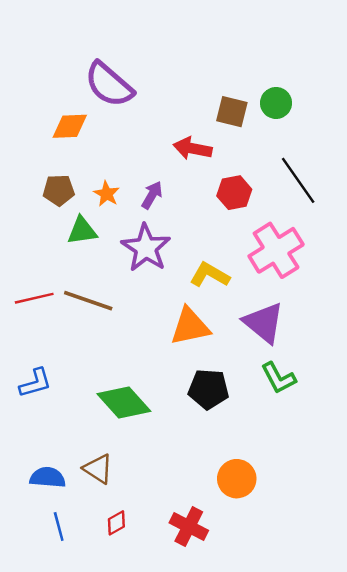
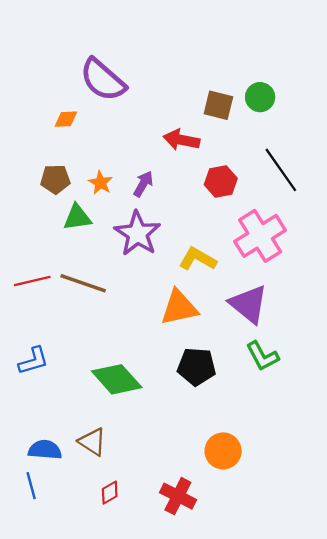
orange diamond: (70, 126) -> (66, 119), size x0.7
blue line: (59, 527) -> (31, 486), moved

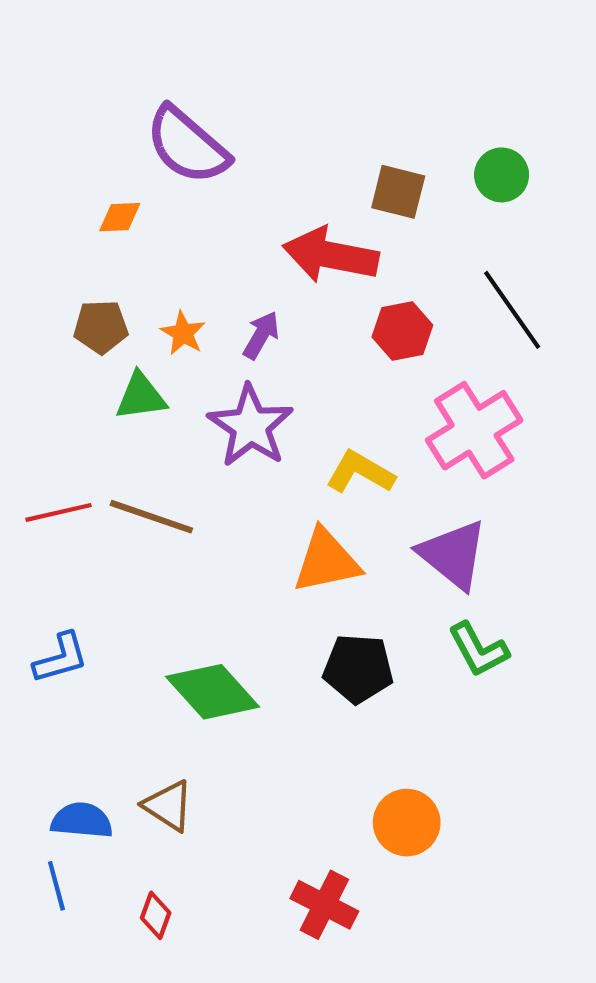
green circle: (260, 97) -> (502, 175), moved
red arrow: (181, 140) -> (331, 255), size x1.4
red diamond: (110, 493) -> (156, 915), moved, turned -40

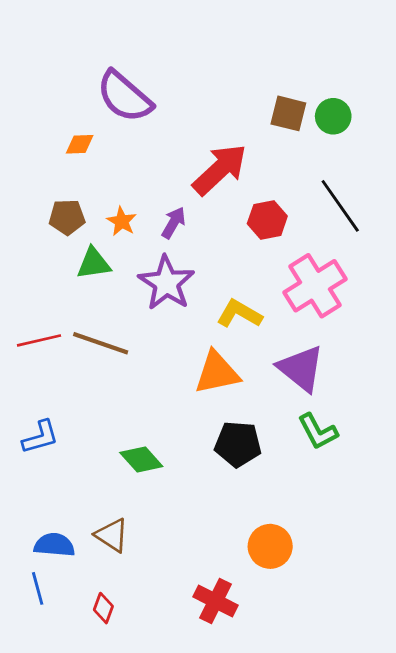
brown square: (398, 192) -> (288, 113), moved
red arrow: (331, 255) -> (220, 169), turned 126
green diamond: (213, 692) -> (141, 459), size x0.7

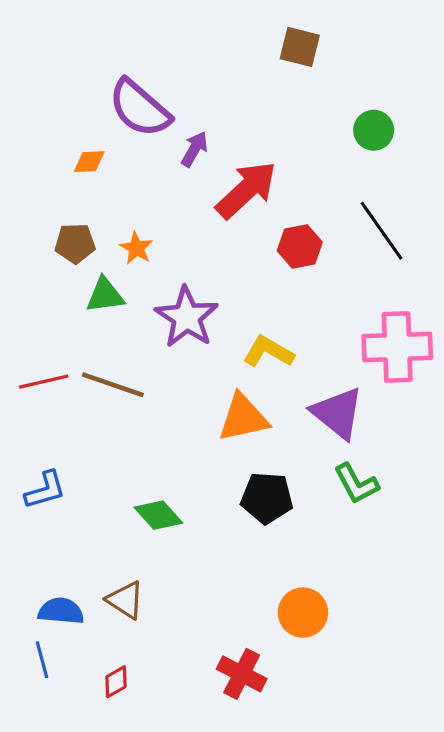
brown square: (288, 113) -> (300, 47), moved
purple arrow: (173, 223) -> (195, 149), moved
pink cross: (315, 286) -> (397, 347), moved, turned 30
red diamond: (103, 608) -> (116, 682), turned 40

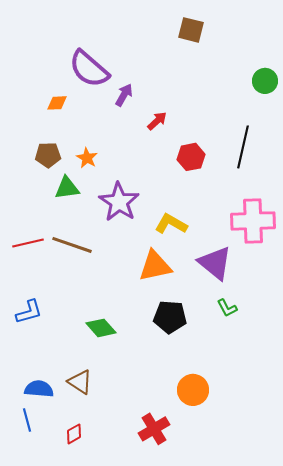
green circle: (374, 130) -> (265, 81), moved
red arrow: (246, 190) -> (157, 121), size x0.5
black line: (381, 231) -> (243, 147), turned 48
green L-shape: (356, 484) -> (227, 308), size x0.7
red cross: (242, 674) -> (154, 429), turned 32

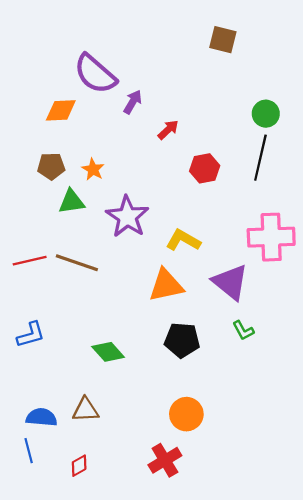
brown square: (191, 30) -> (223, 40), moved
green circle: (265, 81) -> (266, 114), moved
orange diamond: (57, 103) -> (61, 110), size x1.4
brown triangle: (80, 382) -> (86, 410), turned -36
orange circle: (193, 390) -> (186, 414), moved

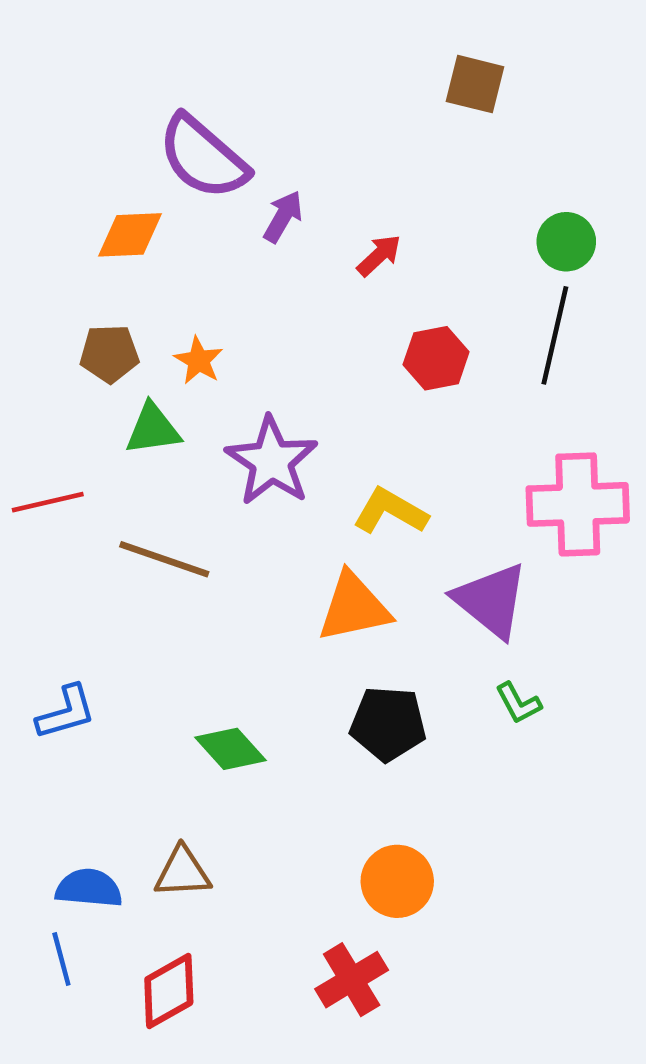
red arrow: (168, 130) -> (379, 255), moved
red line: (30, 261) -> (48, 502), moved
red diamond: (79, 466) -> (169, 991), size x1.6

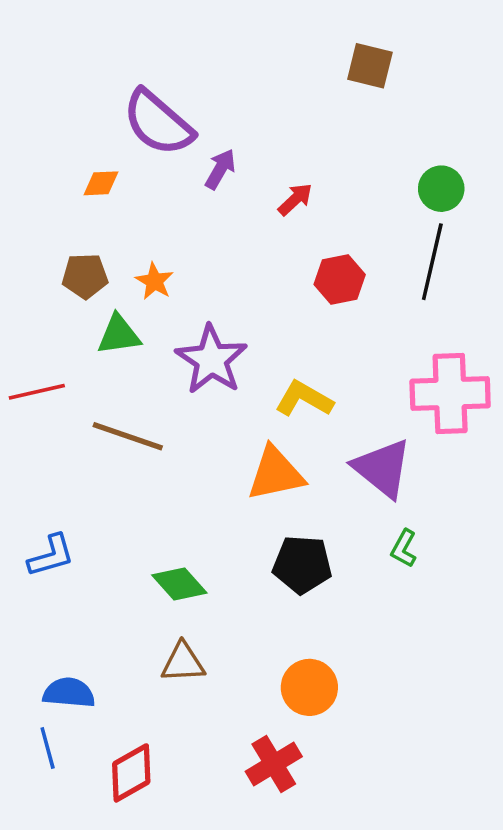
orange diamond: (130, 235) -> (101, 183), size x0.7
green L-shape: (518, 703) -> (404, 548), turned 57
brown triangle: (183, 872) -> (183, 662), moved

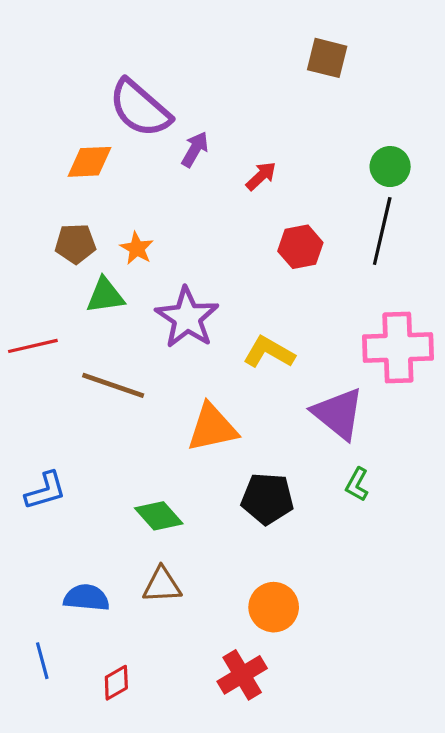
orange diamond: (101, 183) -> (90, 162), size x1.4
orange triangle: (276, 474) -> (212, 428), moved
blue semicircle: (69, 693) -> (86, 598), moved
red diamond: (131, 773) -> (116, 683), size x0.7

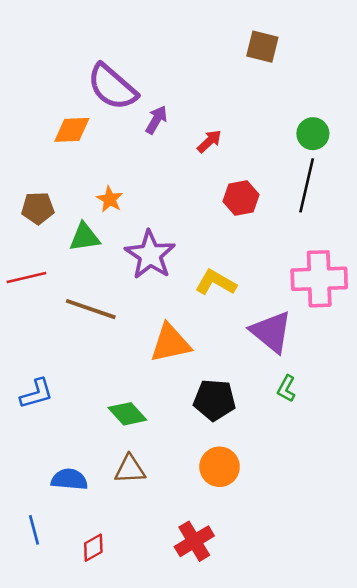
brown pentagon: (75, 244) -> (38, 208), moved
orange circle: (274, 607) -> (220, 467), moved

